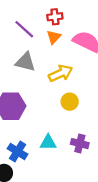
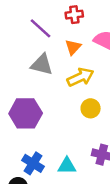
orange triangle: (54, 37) -> (73, 47), moved
cyan triangle: (48, 142) -> (67, 166), moved

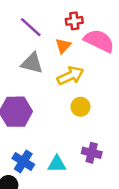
red cross: (74, 15) -> (74, 21), moved

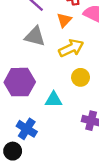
cyan triangle: (57, 164) -> (54, 100), moved

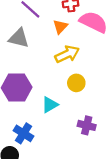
gray triangle: (35, 36) -> (19, 38), moved
cyan triangle: (54, 100) -> (50, 105), turned -30

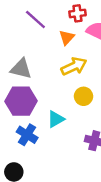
gray triangle: (19, 38) -> (21, 69), moved
blue cross: (23, 133) -> (27, 135), moved

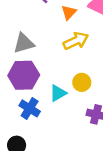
gray triangle: (21, 69) -> (24, 43), turned -30
yellow circle: (83, 96) -> (82, 82), moved

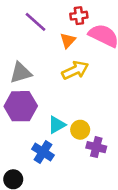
yellow circle: (82, 82) -> (80, 130), moved
blue cross: (30, 108) -> (43, 152), moved

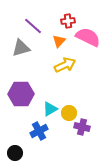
gray triangle: (21, 73) -> (21, 48), moved
blue cross: (43, 152) -> (39, 131), turned 30

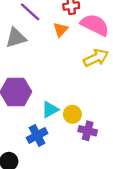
yellow arrow: (65, 65) -> (96, 58), moved

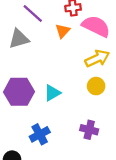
cyan triangle: (50, 110) -> (52, 93), moved
yellow circle: (72, 114) -> (96, 86), moved

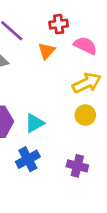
pink semicircle: (96, 26) -> (85, 46), size x0.7
blue cross: (40, 134) -> (28, 159), moved

